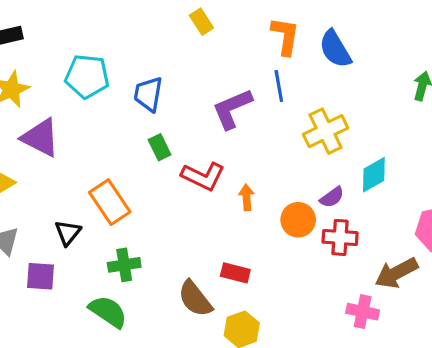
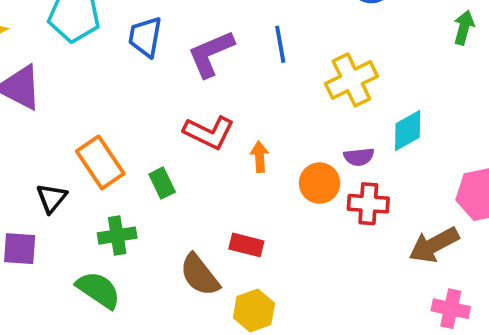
blue line: (279, 86) -> (280, 44), moved
purple L-shape: (232, 109) -> (211, 54), moved
green rectangle: (160, 147) -> (162, 183), moved
purple semicircle: (332, 197) -> (359, 157), turned 30
pink cross: (363, 312) -> (451, 309), moved

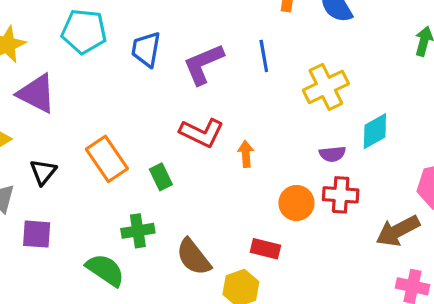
orange circle: (320, 183) -> (296, 203), moved
black triangle: (52, 198) -> (43, 172), moved
green cross: (117, 236) -> (138, 231), moved
red rectangle: (246, 245) -> (265, 249), moved

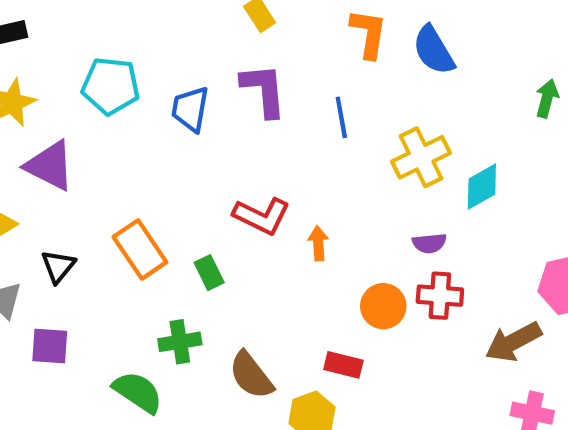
purple L-shape: (203, 64) -> (264, 90), moved, turned 108
cyan diamond: (375, 131) -> (482, 187), moved

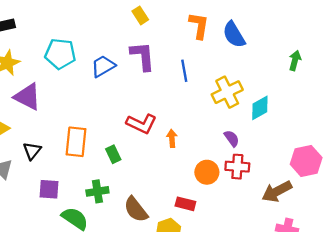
blue trapezoid: (190, 109) -> (103, 66), turned 50
purple semicircle: (429, 243) -> (232, 138), turned -120
orange rectangle: (140, 250) -> (76, 142), turned 40
purple square: (50, 346) -> (49, 189), moved

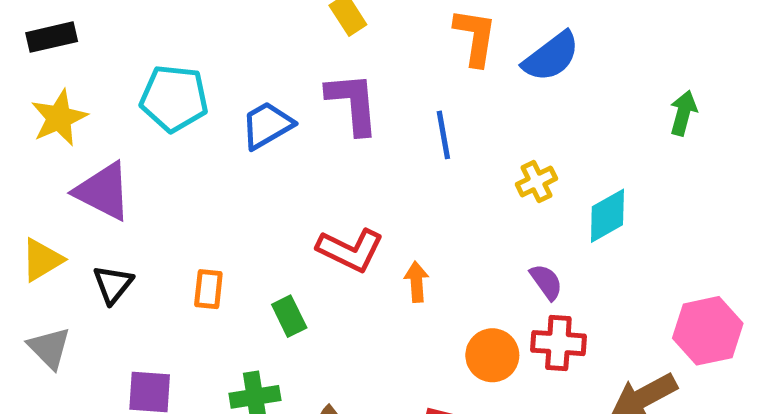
blue semicircle: (234, 35) -> (551, 57), turned -96
yellow cross: (227, 92) -> (536, 181), size x0.6
orange rectangle: (76, 142) -> (208, 289), size x0.6
black triangle: (32, 151) -> (113, 284), moved

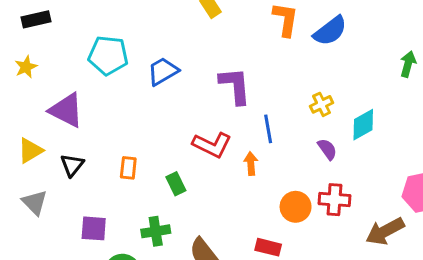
purple L-shape: (353, 103) -> (235, 86), moved
yellow star: (59, 118) -> (26, 67), moved, size x0.7
blue line: (443, 135) -> (268, 129), moved
purple semicircle: (546, 282) -> (327, 149), moved

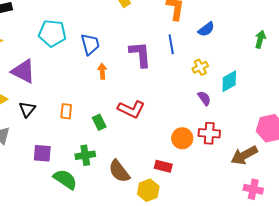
blue semicircle: (330, 31) -> (206, 29), moved, size x0.7
blue trapezoid: (163, 71) -> (90, 44), turned 105
blue line: (268, 129) -> (171, 44), moved
red L-shape: (212, 145) -> (131, 109), moved
orange arrow: (251, 164) -> (102, 71), moved

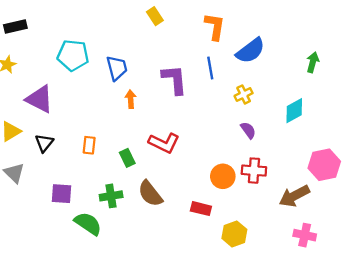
blue semicircle: (206, 29) -> (250, 51), size x1.5
cyan diamond: (229, 81) -> (294, 111), moved
brown semicircle: (119, 171) -> (150, 194), moved
yellow hexagon: (148, 190) -> (234, 234), moved

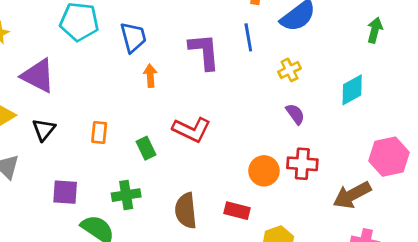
brown semicircle: (150, 194) -> (186, 211), moved, turned 32

